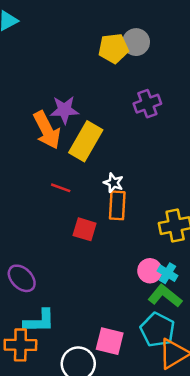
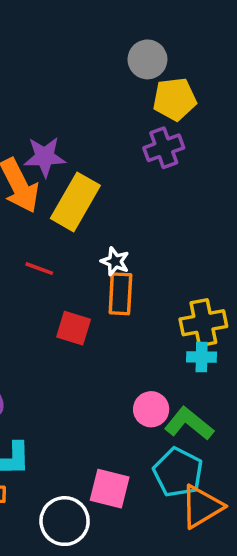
yellow pentagon: (113, 48) -> (175, 99), moved
pink circle: (150, 271) -> (151, 409), moved
cyan cross: (167, 273) -> (202, 357), moved, turned -30

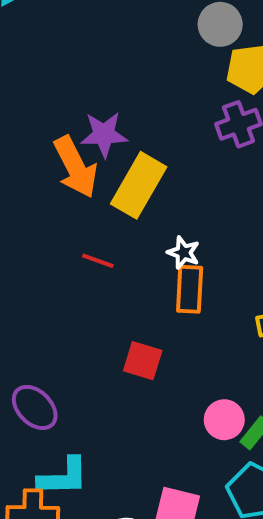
red square: (74, 328) -> (143, 361), moved

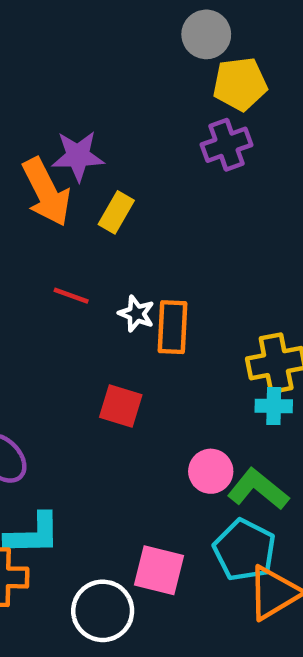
yellow rectangle: (139, 185) -> (116, 212), size x0.6
white star: (183, 253) -> (136, 314), moved

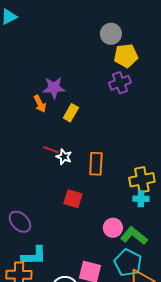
orange arrow: (46, 192) -> (40, 104), size x0.6
white star: (136, 314) -> (64, 157), moved

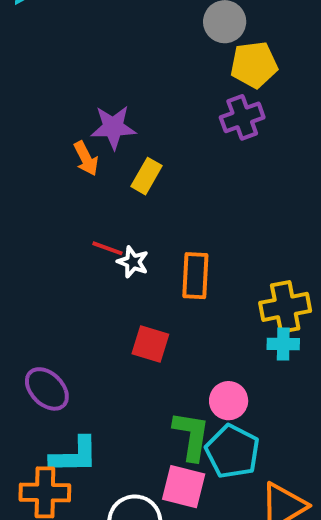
green L-shape: (134, 236) -> (191, 436), moved, turned 60
cyan pentagon: (128, 263) -> (232, 451), moved

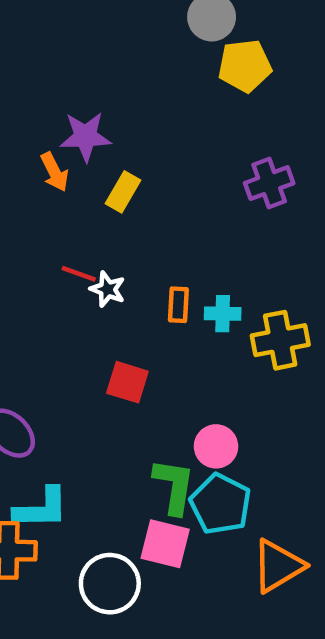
purple cross: (242, 117) -> (269, 183), moved
orange rectangle: (195, 276) -> (178, 305), size x0.7
cyan cross: (283, 344) -> (223, 314), moved

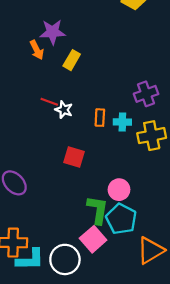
purple cross: (269, 183) -> (146, 94), moved
cyan L-shape: (41, 508) -> (30, 259), moved
pink square: (165, 544) -> (93, 239), turned 35

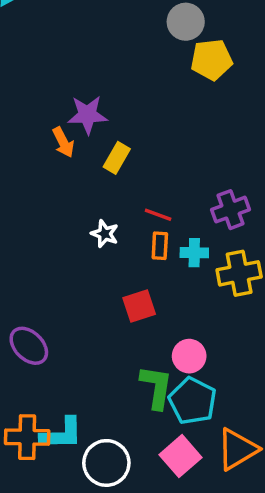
red line: (49, 102) -> (158, 215), moved
red square: (74, 157) -> (139, 306), moved, turned -35
pink square: (93, 239) -> (181, 456), moved
cyan L-shape: (30, 259) -> (62, 434), moved

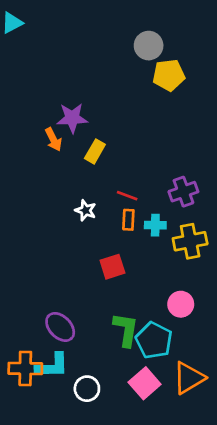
purple ellipse: (29, 346) -> (60, 327), moved
pink circle: (189, 356) -> (181, 304), moved
white circle: (106, 463) -> (87, 389), size x0.7

